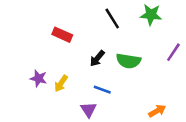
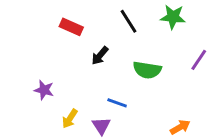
red rectangle: (62, 35) -> (71, 27), moved
black arrow: (97, 58) -> (100, 56), moved
yellow arrow: (61, 83) -> (70, 119), moved

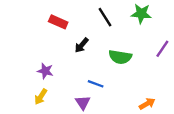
purple star: (44, 90) -> (45, 71), moved
yellow arrow: (70, 119) -> (41, 97), moved

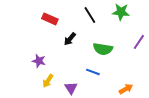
blue line: (96, 84) -> (93, 72), moved
yellow arrow: (41, 97) -> (48, 81), moved

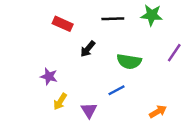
black line: (90, 15) -> (113, 19), turned -60
blue line: (93, 72) -> (117, 90), turned -48

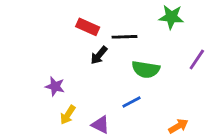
black line: (113, 19) -> (124, 37), moved
red rectangle: (63, 24) -> (88, 27), moved
purple triangle: (89, 110) -> (100, 125), turned -30

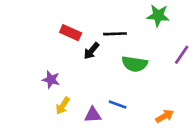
red rectangle: (88, 27) -> (71, 33), moved
blue line: (132, 102) -> (118, 104), moved, turned 48
purple triangle: (100, 125) -> (93, 115), turned -30

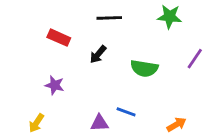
red rectangle: (71, 33) -> (59, 38), moved
black line: (115, 34) -> (109, 18), moved
yellow arrow: (63, 106) -> (36, 123), moved

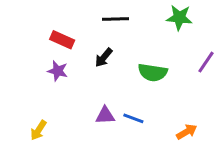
purple star: (55, 85) -> (58, 71), moved
purple triangle: (99, 123) -> (105, 115), moved

